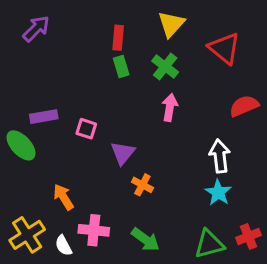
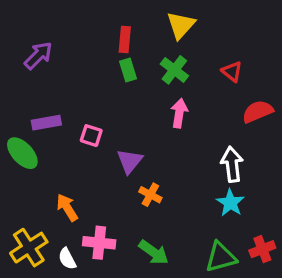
purple arrow: (36, 29) -> (38, 56), moved
red triangle: (224, 48) -> (232, 72), moved, size x0.6

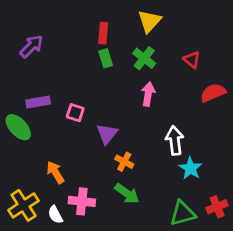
white arrow: (232, 164) -> (175, 140), moved
green arrow: (154, 252) -> (127, 193), moved

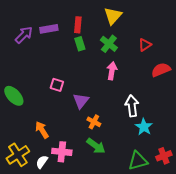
red triangle: (192, 60) -> (145, 45), turned 48
purple rectangle: (38, 102) -> (49, 29), moved
white semicircle: (55, 215) -> (42, 162), turned 64

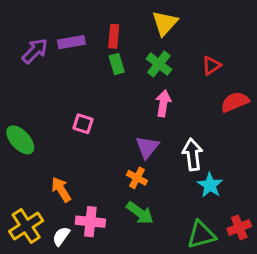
purple triangle: (81, 101) -> (147, 147), moved

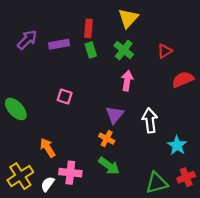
purple rectangle: (71, 42) -> (59, 44), moved
cyan star: (210, 185) -> (177, 145), moved

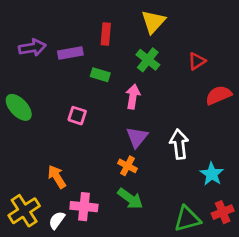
purple arrow: (27, 40) -> (32, 48), turned 35
green rectangle: (91, 50) -> (100, 75), moved, turned -56
pink arrow: (127, 81) -> (133, 97), moved
green ellipse: (16, 109) -> (19, 107), moved

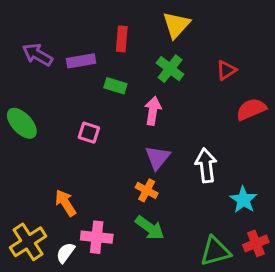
purple arrow: (32, 48) -> (37, 55), turned -140

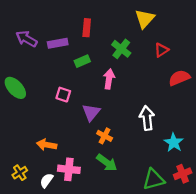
yellow triangle: (176, 25) -> (145, 19), moved
green rectangle: (115, 86) -> (82, 61), turned -40
purple triangle: (158, 158) -> (91, 112), moved
orange arrow: (65, 203) -> (47, 145), turned -48
yellow cross: (28, 242) -> (20, 173), size x0.6

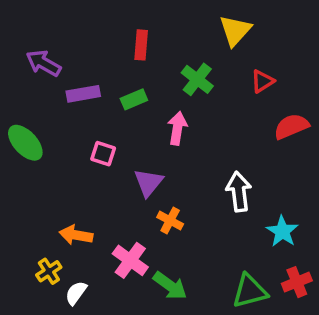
purple rectangle: (58, 43) -> (83, 94), moved
green arrow: (107, 163) -> (170, 286), moved
pink cross: (69, 169) -> (130, 260), moved, turned 30
yellow cross: (20, 173) -> (49, 271), moved

